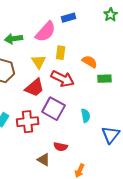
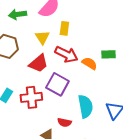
orange semicircle: (90, 62) -> (89, 63), moved
cyan semicircle: (86, 116) -> (85, 106), moved, size x1.6

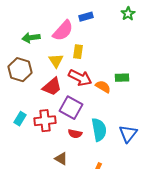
red semicircle: (64, 122) -> (75, 134), moved

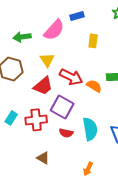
yellow rectangle: (78, 52) -> (93, 41), moved
brown triangle: (61, 159) -> (43, 158), moved

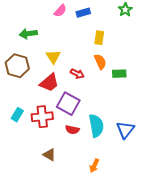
pink semicircle: (54, 30) -> (60, 11), moved, size x0.6
red arrow: (71, 77) -> (77, 74), size x0.6
orange semicircle: (94, 86) -> (100, 62), moved, turned 35

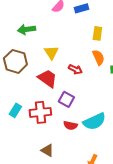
red trapezoid: (49, 83) -> (47, 78), turned -105
purple square: (68, 104) -> (66, 99), size x0.7
cyan semicircle: (96, 126) -> (94, 121), turned 75

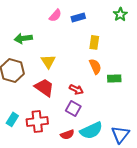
red arrow: (75, 69) -> (76, 89), moved
purple square: (66, 99) -> (73, 108), moved
red semicircle: (70, 125) -> (67, 134), turned -32

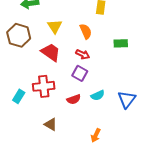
orange semicircle: (95, 66) -> (86, 31), moved
cyan rectangle: (12, 119) -> (19, 96), moved
cyan semicircle: (91, 130) -> (98, 95), size x0.6

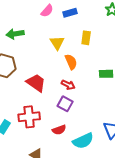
yellow triangle: (55, 26) -> (57, 43), moved
cyan semicircle: (98, 95) -> (83, 141), moved, size x1.5

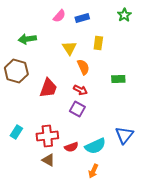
red trapezoid: (36, 83) -> (48, 88), turned 75
red cross: (29, 117) -> (47, 136), moved
red semicircle: (59, 130) -> (71, 147), moved

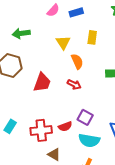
purple square: (77, 109) -> (85, 117), moved
cyan semicircle: (95, 146) -> (89, 140), turned 35
red semicircle: (71, 147) -> (65, 126), moved
brown triangle: (48, 160) -> (54, 154), moved

